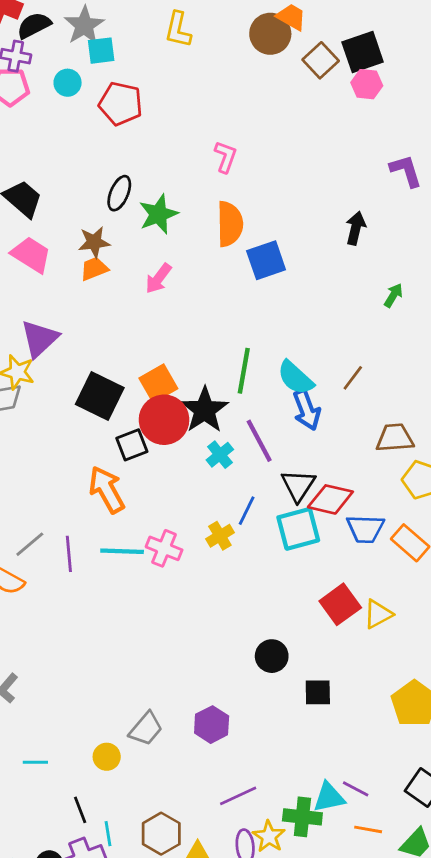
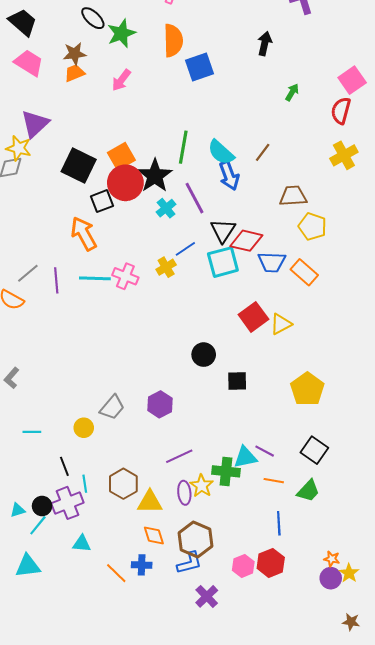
black ellipse: (119, 193) -> (93, 18), turned -70
blue line: (247, 511) -> (185, 249), turned 30

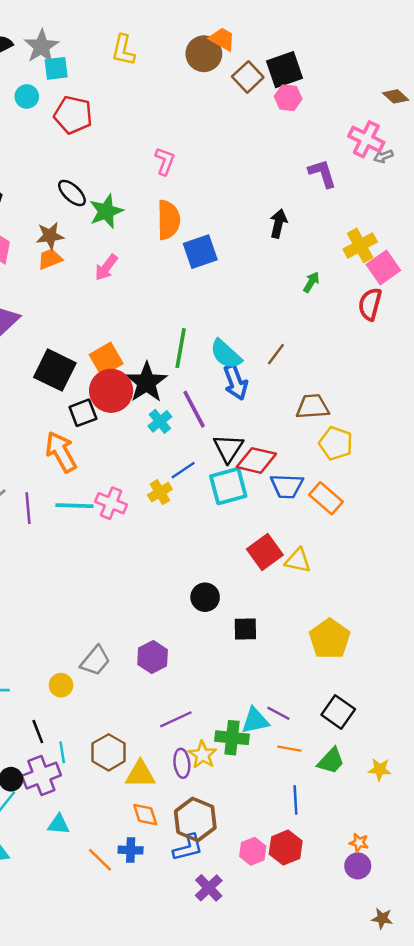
yellow cross: (344, 155) -> (360, 245), moved
yellow triangle: (281, 324) -> (298, 561), turned 40
yellow star: (349, 573) -> (380, 769), moved, turned -30

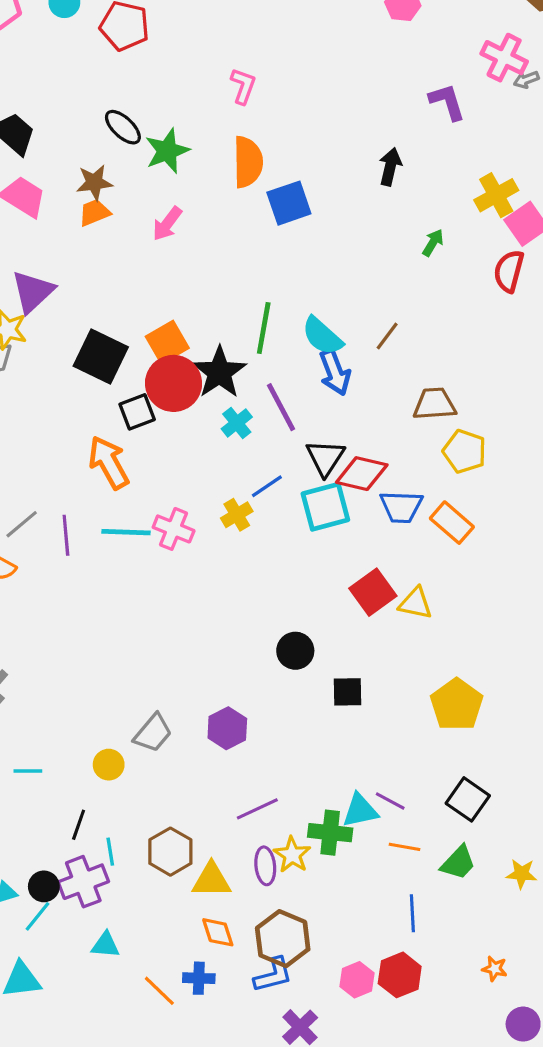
black line: (38, 732) -> (79, 825), turned 40
purple circle: (358, 866) -> (523, 1024), moved

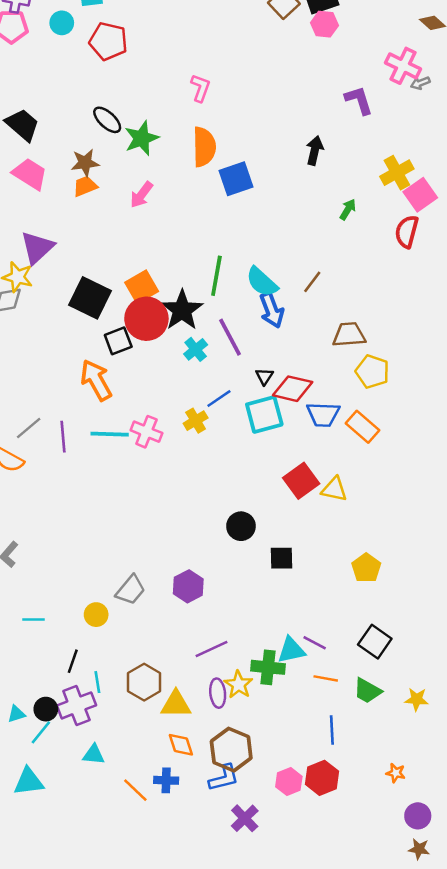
black triangle: (325, 458) -> (264, 376), size x0.6
yellow pentagon: (457, 705) -> (366, 568), size x0.7
green trapezoid: (458, 863) -> (367, 691), turned 76

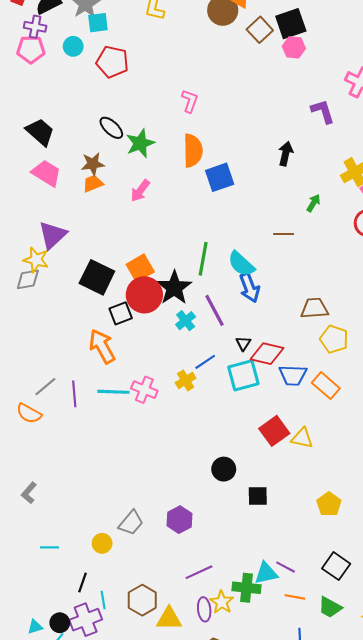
brown line: (312, 282) -> (284, 234), moved, turned 54

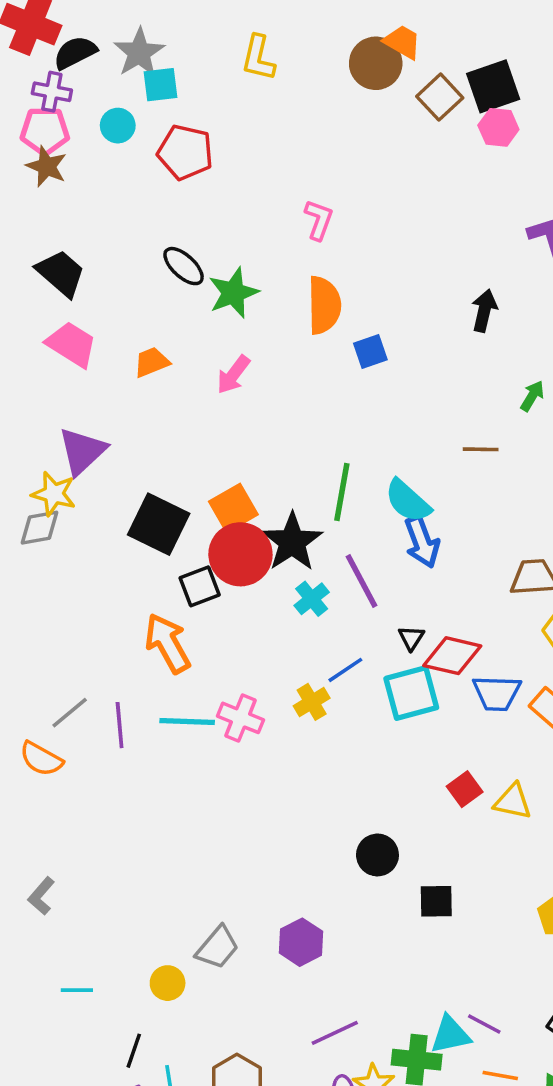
brown star: (93, 164) -> (47, 166), moved, turned 30
blue square: (220, 177) -> (370, 351), size x0.7
red square: (274, 431) -> (465, 789), size x0.7

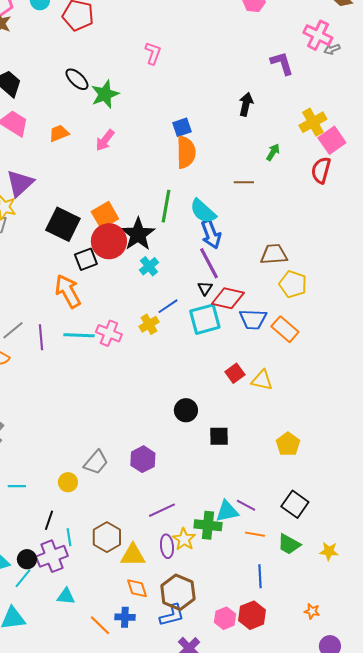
orange semicircle: (324, 305) -> (186, 152), moved
purple line: (361, 581) -> (209, 263), moved

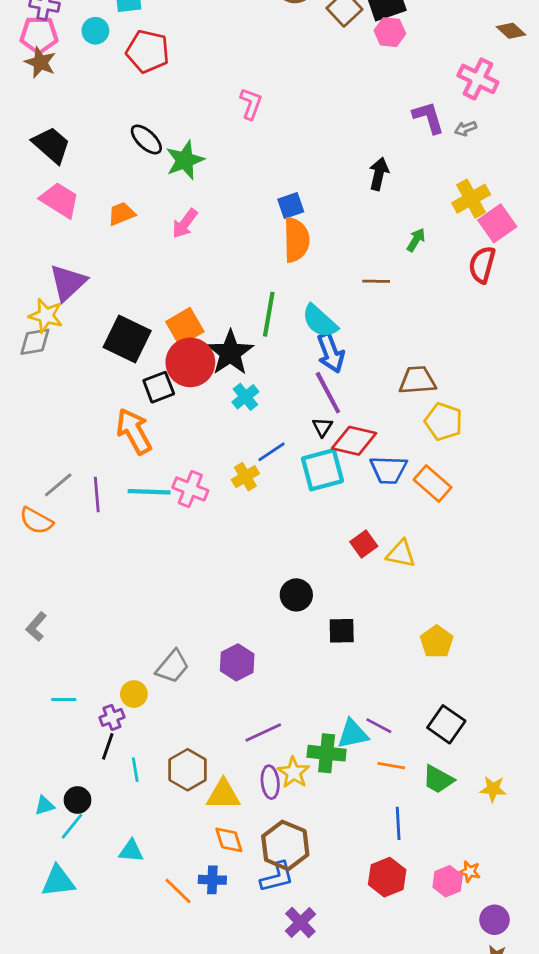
gray arrow: (332, 49) -> (466, 128), moved
purple cross: (52, 556) -> (112, 717), moved, size x0.6
pink hexagon: (225, 618) -> (448, 881), moved

